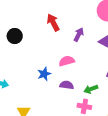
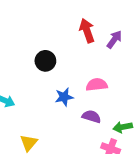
purple arrow: (79, 35) -> (114, 39), moved
black circle: (15, 36) -> (45, 61), moved

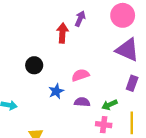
red arrow: (87, 31) -> (62, 33), turned 36
purple arrow: (114, 39) -> (80, 19), moved

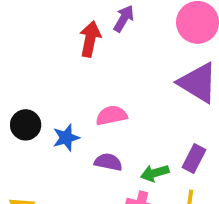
black circle: (34, 65) -> (26, 125), moved
purple rectangle: (132, 83) -> (194, 158), moved

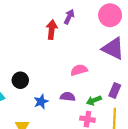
pink semicircle: (111, 115) -> (79, 70), moved
blue star: (66, 138) -> (41, 102), moved

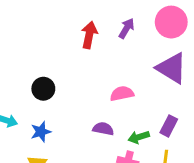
purple arrow: (69, 17) -> (126, 28), moved
black circle: (20, 80) -> (43, 89), moved
blue star: (41, 102) -> (41, 132), moved

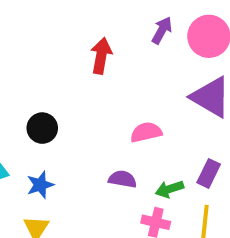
purple arrow: (126, 28) -> (162, 30), moved

